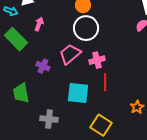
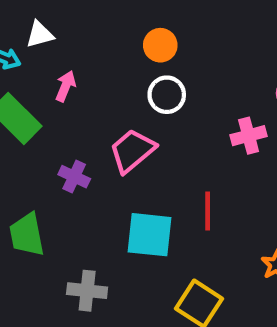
white circle: (86, 28) -> (167, 95), size x0.7
pink cross: (97, 60) -> (249, 136), moved

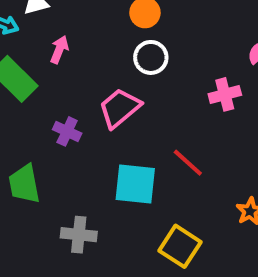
red line: (208, 211) -> (188, 163), turned -48

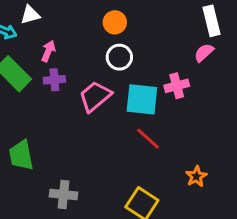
purple cross: (67, 131) -> (54, 80), moved, turned -30
cyan square: (135, 184) -> (142, 99), moved

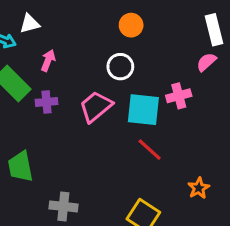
orange circle: (115, 22) -> (131, 25), moved
purple cross: (54, 80) -> (47, 102), moved

